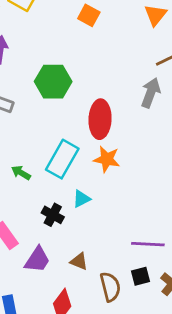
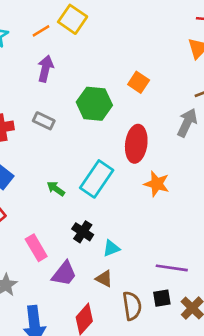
orange square: (89, 15) -> (139, 82), moved
orange star: (107, 159) -> (157, 184), moved
cyan triangle: (81, 199) -> (111, 248), moved

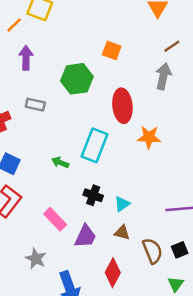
black square: (162, 298) -> (180, 250), moved

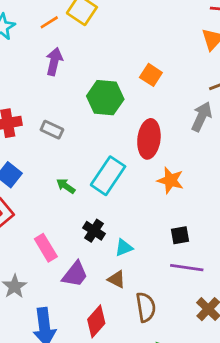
gray rectangle: (35, 105) -> (52, 130), moved
black square: (180, 250) -> (180, 235), moved

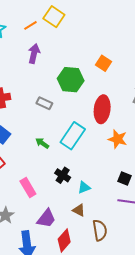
gray rectangle: (52, 130) -> (44, 103), moved
black square: (180, 235) -> (125, 179), turned 32
purple trapezoid: (75, 274) -> (46, 218), moved

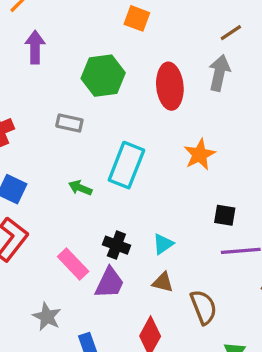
orange square: (104, 63) -> (137, 18), moved
red ellipse: (102, 109) -> (170, 86), moved
orange star: (118, 139) -> (200, 154), turned -30
black cross: (63, 175) -> (116, 245), moved
purple trapezoid: (46, 218) -> (109, 283), moved

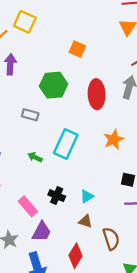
purple trapezoid: (109, 283) -> (42, 232), moved

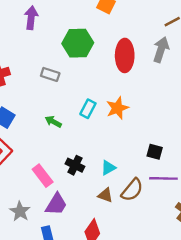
orange star: (114, 139) -> (117, 108), moved
cyan rectangle: (66, 144) -> (88, 109), size x0.6
brown semicircle: (111, 239) -> (132, 190), moved, turned 55

